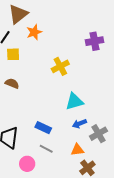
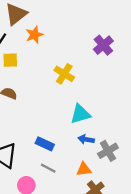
purple cross: (94, 41) -> (103, 45), turned -30
yellow cross: (60, 66) -> (64, 74), turned -30
blue arrow: (79, 124) -> (86, 139), turned 32

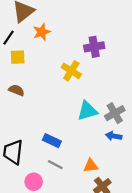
purple cross: (103, 45) -> (94, 47), moved, turned 30
blue arrow: (86, 139) -> (114, 136), moved
gray cross: (108, 151) -> (115, 113), moved

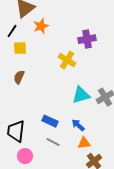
brown semicircle: (16, 90) -> (19, 77), turned -88
blue arrow: (114, 136) -> (78, 125), moved, turned 32
pink circle: (34, 182) -> (25, 156), moved

